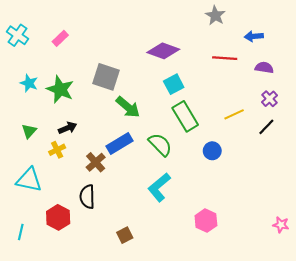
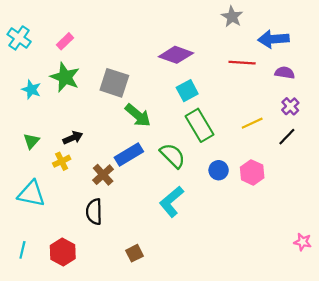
blue arrow: (254, 36) -> (273, 39), size x1.5
green star: (60, 89) -> (65, 77), moved
blue circle: (212, 151) -> (219, 170), moved
red hexagon: (58, 217) -> (63, 252), moved
pink hexagon: (206, 221) -> (252, 172), moved

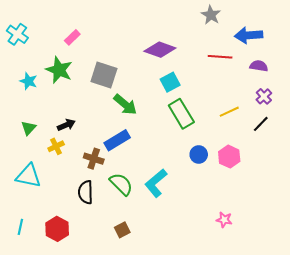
pink rectangle: (65, 41) -> (72, 37), moved
green semicircle: (173, 156) -> (121, 184), moved
brown cross: (103, 175) -> (94, 159), turned -30
pink star: (303, 242) -> (224, 220), moved

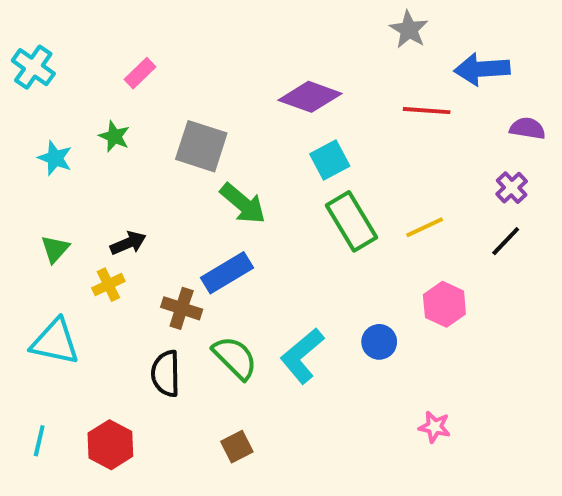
purple semicircle: (259, 66) -> (527, 128), moved
green star: (59, 70) -> (114, 136), size x0.6
yellow line: (229, 112) -> (425, 227), moved
blue circle: (199, 154) -> (379, 342), moved

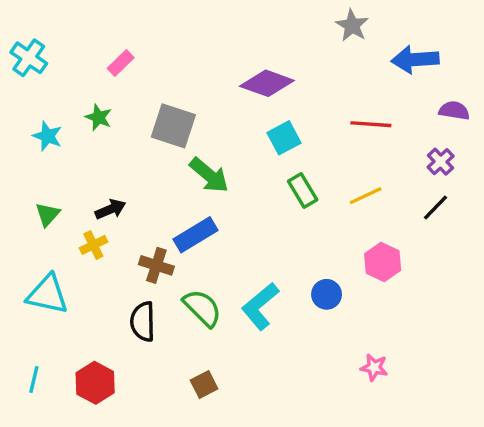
red line: (427, 111) -> (371, 124), moved
green rectangle: (352, 221) -> (303, 191), size x0.7

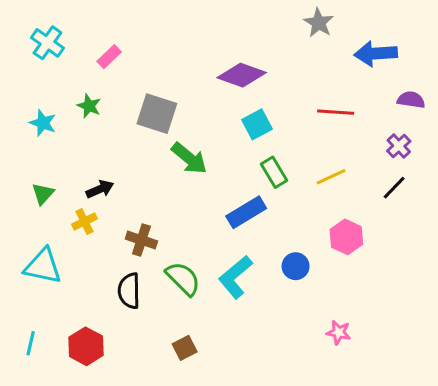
cyan cross: (29, 58) -> (47, 43), moved
blue rectangle: (196, 235) -> (246, 212), moved

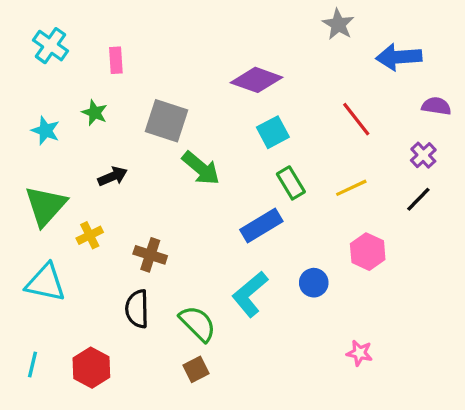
pink rectangle: (109, 57) -> (116, 60), turned -50
red line: (336, 112) -> (356, 119), turned 48
black arrow: (100, 189) -> (113, 176), moved
green triangle: (43, 194) -> (46, 206), size x1.8
green semicircle: (183, 279) -> (198, 324), moved

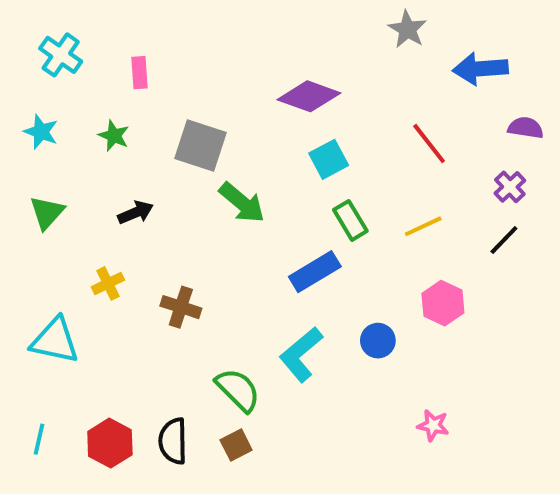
cyan star: (46, 131) -> (41, 132), moved
green triangle: (46, 206) -> (47, 213), moved, size x0.7
black semicircle: (137, 309) -> (173, 441), moved

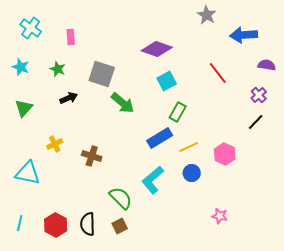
black arrow: (136, 213) -> (69, 98), moved
green rectangle: (350, 220) -> (178, 112), turned 60
yellow line: (423, 226) -> (189, 147), moved

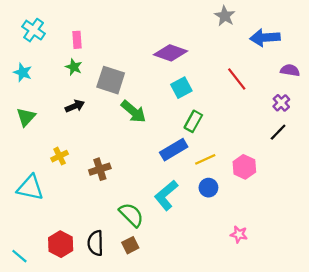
green star: (58, 69) -> (74, 67), moved
brown cross: (92, 156) -> (100, 169), turned -36
cyan line: (20, 223) -> (19, 256), moved, turned -63

